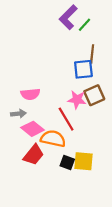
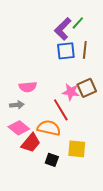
purple L-shape: (68, 17) -> (63, 29), moved
blue square: (83, 69) -> (66, 51), moved
pink diamond: (33, 129) -> (19, 128), moved
black square: (67, 162) -> (52, 160), moved

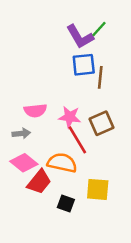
purple L-shape: (63, 29) -> (80, 37), turned -75
brown line: (85, 50) -> (100, 77), moved
brown square: (87, 88) -> (102, 123), moved
pink star: (71, 92) -> (70, 117), moved

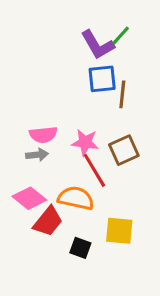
gray arrow: (21, 133) -> (37, 155), moved

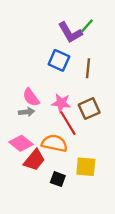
blue square: (102, 79) -> (59, 60), moved, turned 30
pink semicircle: (43, 135) -> (31, 97), turned 60

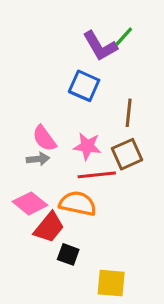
brown line: (88, 68) -> (129, 113), moved
red line: (68, 123) -> (97, 175), turned -65
yellow square: (86, 167) -> (111, 283), moved
black square: (58, 179) -> (68, 254), moved

